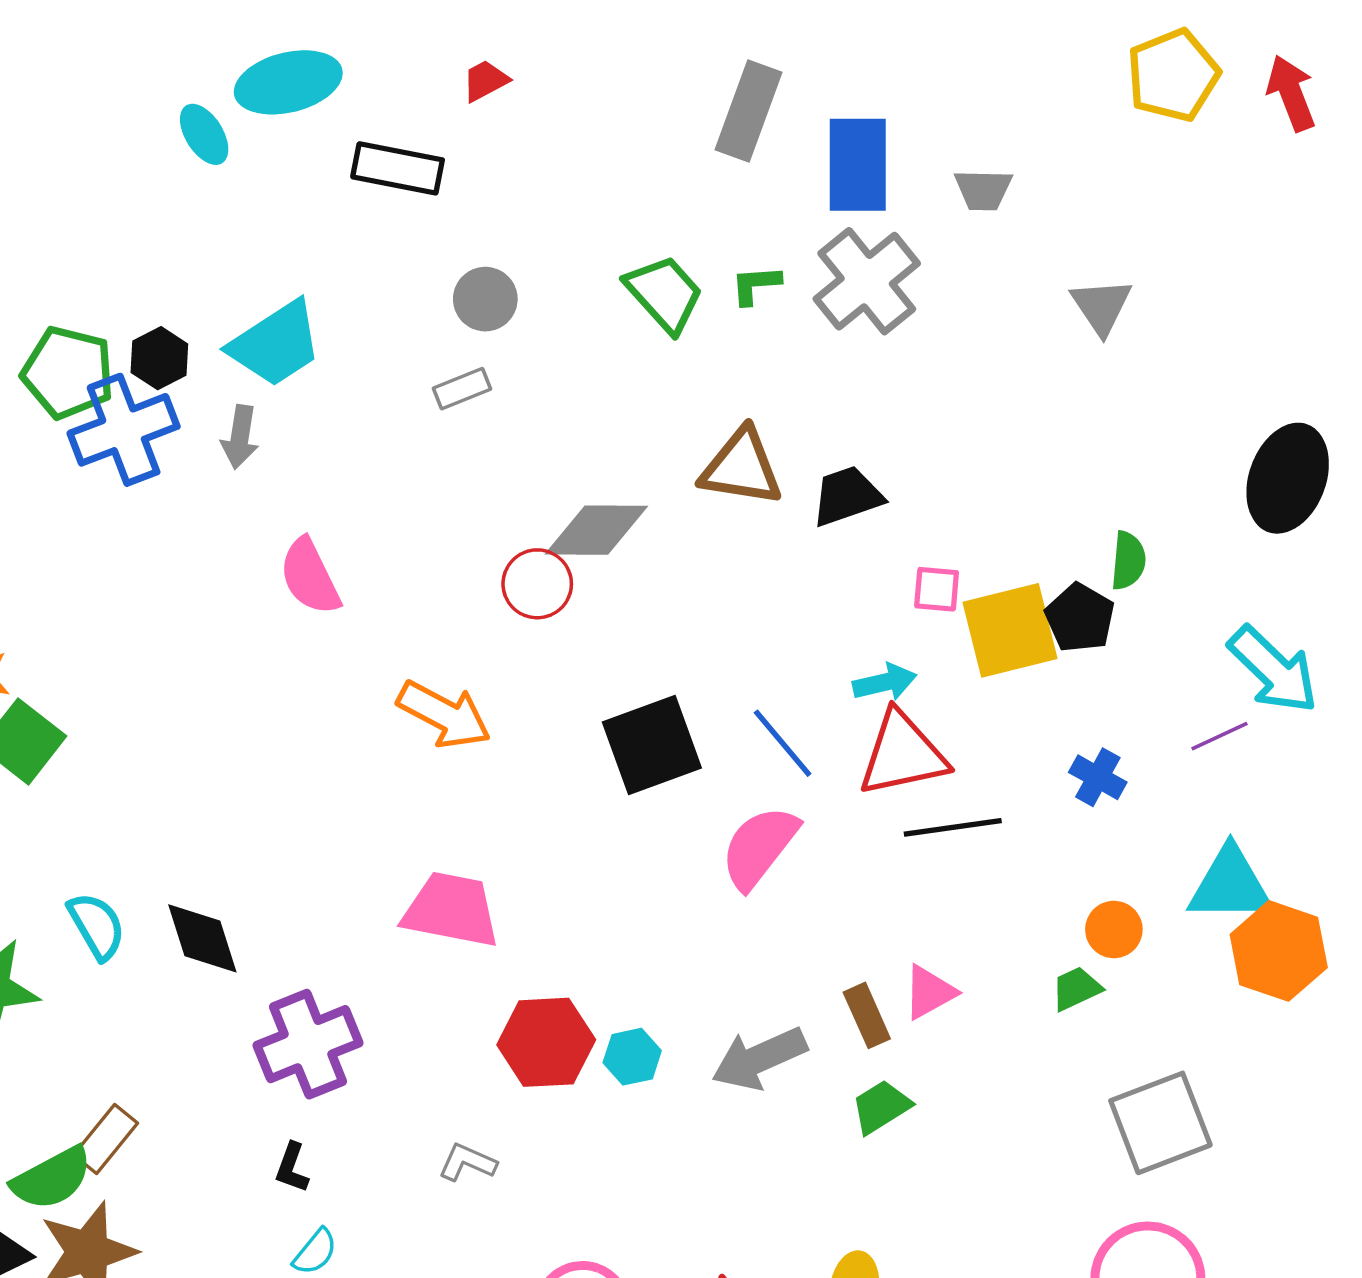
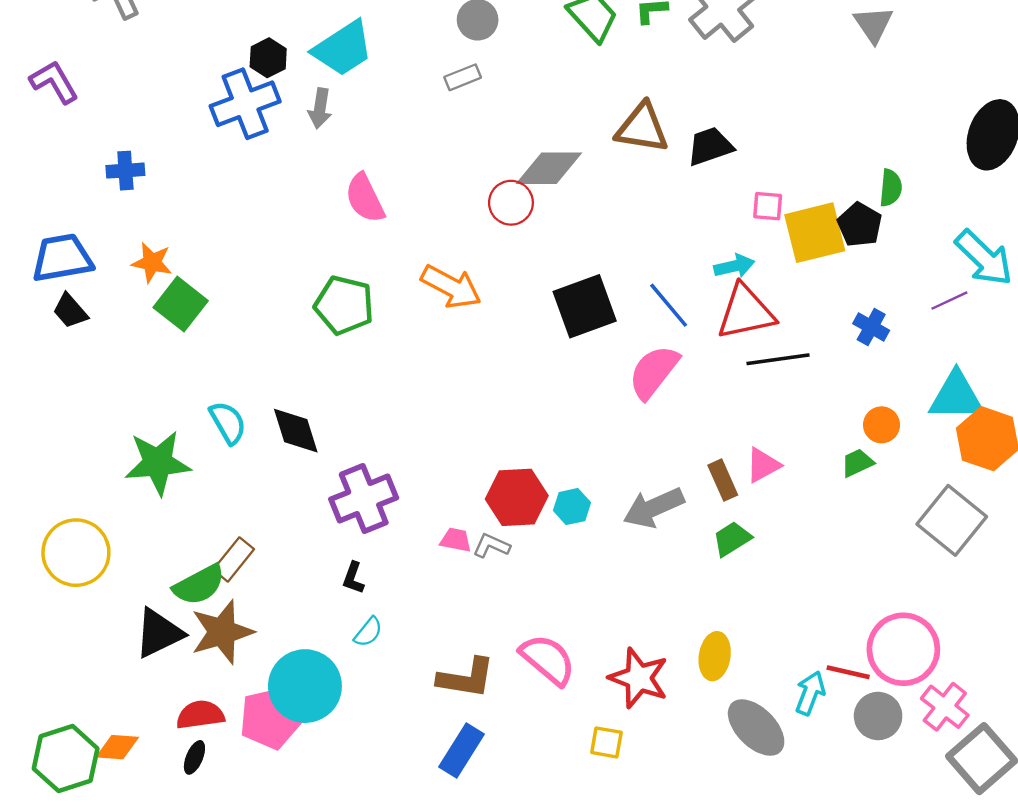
green pentagon: (68, 373) -> (344, 305), moved
pink trapezoid: (451, 910) -> (456, 540), moved, size x0.5
gray square: (1160, 1123) -> (952, 520), moved, turned -30
gray L-shape: (467, 1162) -> (491, 546), moved

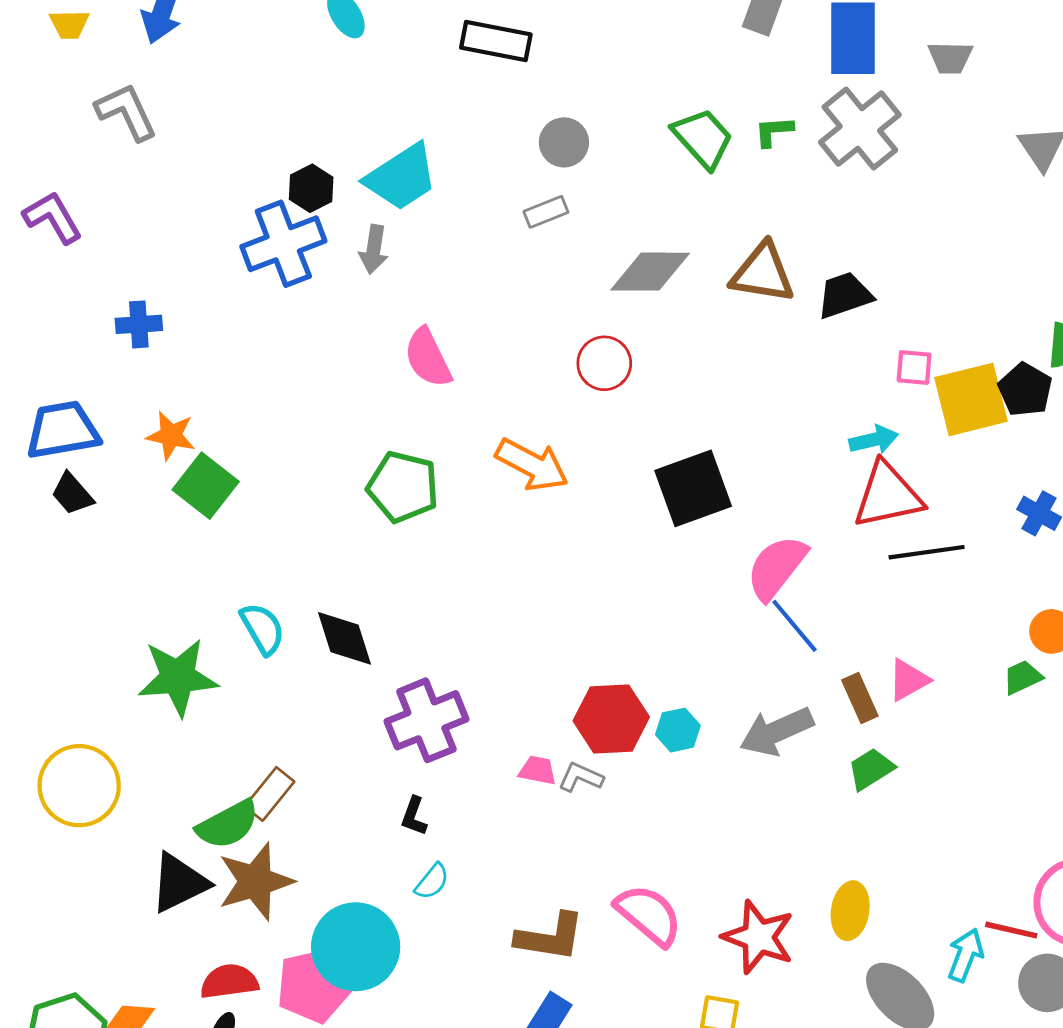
gray diamond: (549, 168) -> (650, 272), moved
blue line: (669, 305) -> (795, 626), moved

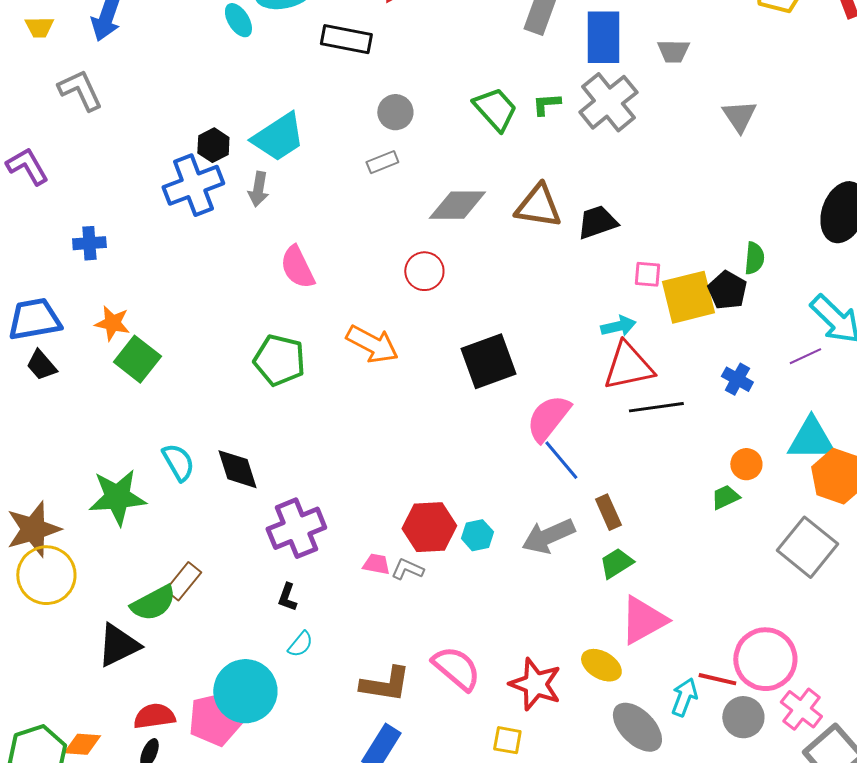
pink triangle: (909, 680) -> (643, 620), moved, size x1.6
brown star: (256, 881) -> (33, 529), moved
yellow ellipse: (850, 911) -> (601, 665), turned -69

